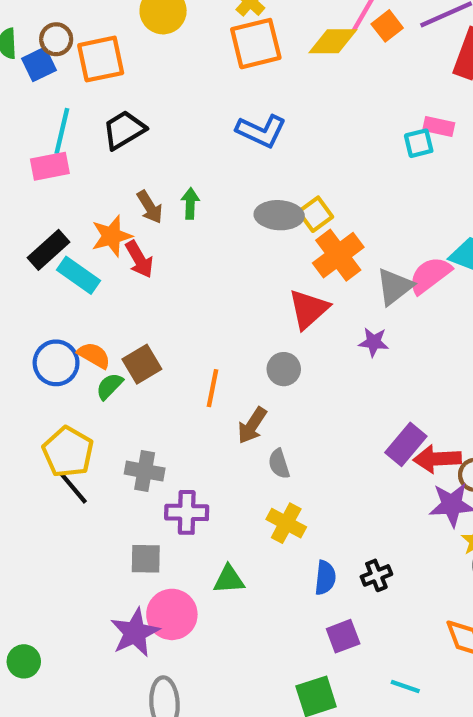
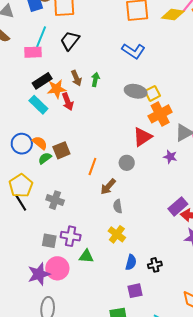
black trapezoid: (124, 130) -> (70, 41), turned -30
black rectangle: (48, 250) -> (42, 81), moved
purple cross: (187, 512) -> (71, 236), moved

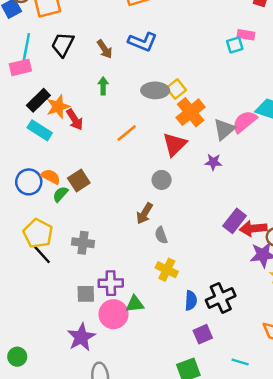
brown arrow: (76, 78) -> (105, 49), moved
orange line: (92, 166) -> (127, 133), moved, turned 42
black cross: (155, 265) -> (221, 298), size x1.6
pink circle: (57, 268) -> (113, 314), moved

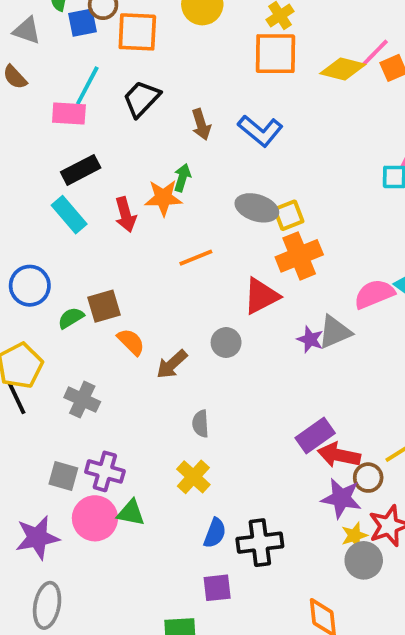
orange star: (58, 107) -> (163, 198), moved
gray triangle: (224, 129) -> (335, 332), moved
orange semicircle: (51, 177) -> (131, 342), moved
brown arrow: (145, 214) -> (172, 364), moved

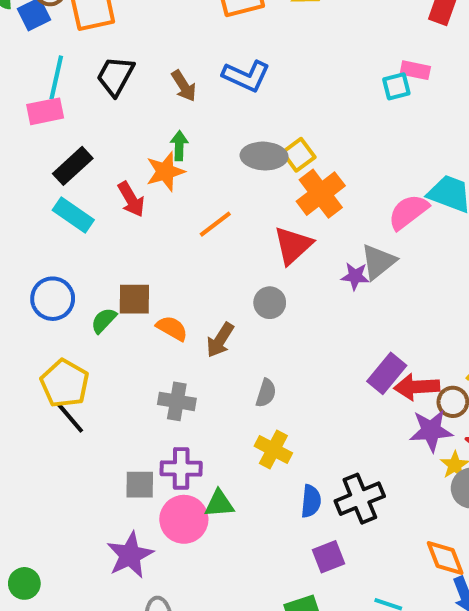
brown square: (104, 306) -> (134, 299), turned 32
gray cross: (82, 400) -> (177, 401), moved
gray semicircle: (201, 424) -> (266, 393), turned -144

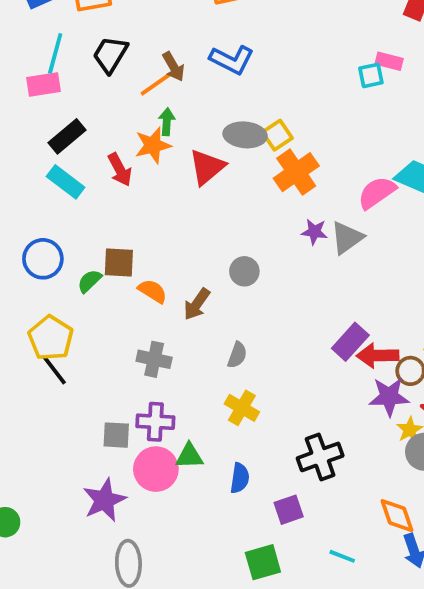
orange line: (215, 224) -> (155, 84), moved
red triangle: (293, 245) -> (207, 167), moved
purple star: (355, 276) -> (314, 232), moved
blue semicircle: (311, 501) -> (240, 478), moved

